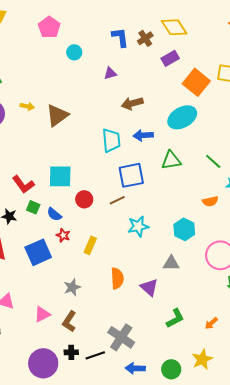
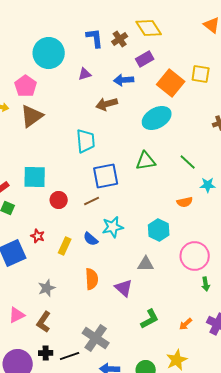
pink pentagon: (49, 27) -> (26, 86), moved
cyan circle: (74, 52) -> (49, 53), size x2.0
blue arrow: (143, 135) -> (124, 80), moved
blue semicircle: (54, 214) -> (91, 239), moved

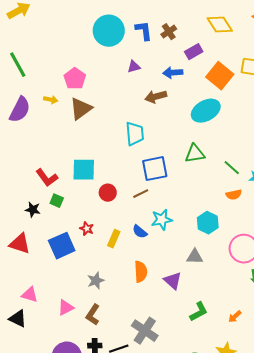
yellow diamond: (149, 28) -> (220, 25), moved
cyan circle: (49, 53) -> (109, 31), moved
green line: (188, 162) -> (232, 168), moved

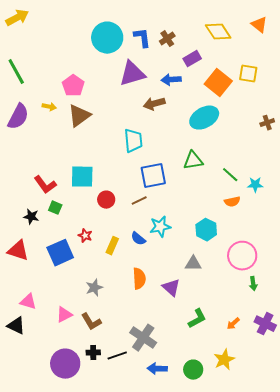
purple triangle: (134, 67) -> (132, 74), size x2.0
brown L-shape: (93, 315) -> (91, 322), turned -65

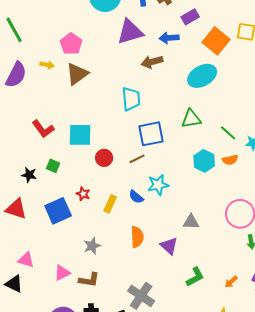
red L-shape: (45, 185) -> (43, 129), moved
cyan hexagon: (206, 230) -> (204, 161), moved
brown L-shape: (91, 322) -> (89, 280), turned -50

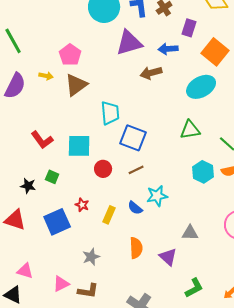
purple rectangle: (190, 17) -> (189, 28), turned -42
cyan trapezoid: (131, 99) -> (110, 113), moved
blue square: (151, 134) -> (133, 138), moved, turned 32

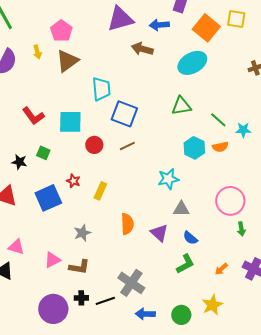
brown arrow: (151, 73) -> (142, 49), turned 30
yellow arrow: (46, 76) -> (37, 52), turned 64
cyan star: (157, 196) -> (168, 179), moved
blue semicircle: (135, 208) -> (190, 238), moved

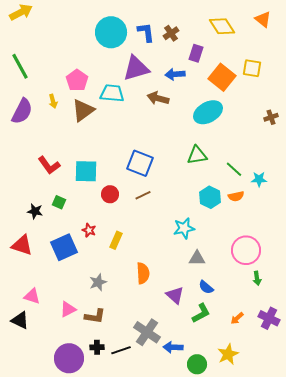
cyan trapezoid: (101, 89) -> (112, 93), moved, turned -80
purple triangle: (159, 233) -> (175, 295), moved
blue arrow: (145, 314) -> (173, 347), moved

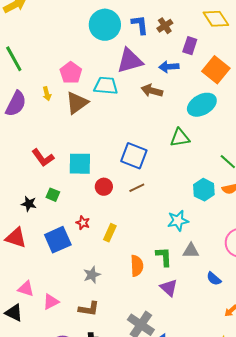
green triangle: (197, 155) -> (180, 138), moved
blue semicircle: (206, 287) -> (214, 279), moved
pink triangle: (68, 309) -> (51, 302), moved
green L-shape: (201, 313) -> (164, 257), moved, turned -65

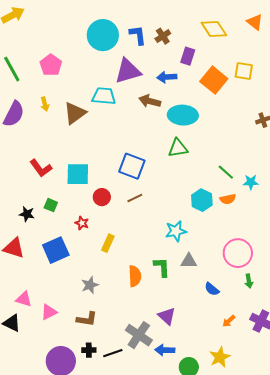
pink pentagon: (71, 73) -> (51, 65), moved
cyan ellipse: (202, 105) -> (183, 115), moved, turned 32
red star: (83, 223) -> (82, 223), moved
purple triangle: (169, 288) -> (167, 316), moved

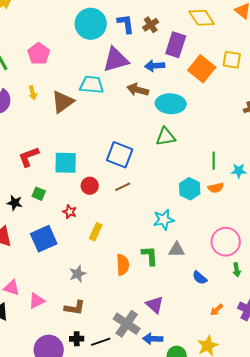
purple rectangle: (188, 56) -> (176, 45), size x1.4
red L-shape: (41, 168) -> (29, 157), turned 105
green line: (226, 172) -> (214, 161), turned 48

